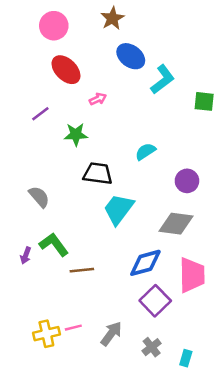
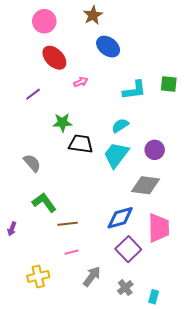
cyan L-shape: (163, 79) -> (134, 90), moved, turned 30
green star: (76, 134) -> (62, 123), moved
cyan trapezoid: (119, 209) -> (116, 155), moved
purple arrow: (26, 255) -> (12, 229), moved
pink line: (73, 328) -> (72, 252), moved

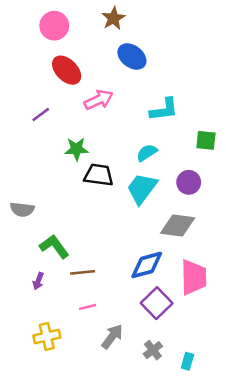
pink arrow: (81, 82) -> (99, 100), size x1.6
green square: (169, 84) -> (206, 140), moved
gray semicircle: (32, 163) -> (22, 209), moved, turned 138
purple arrow: (12, 229) -> (38, 281), moved

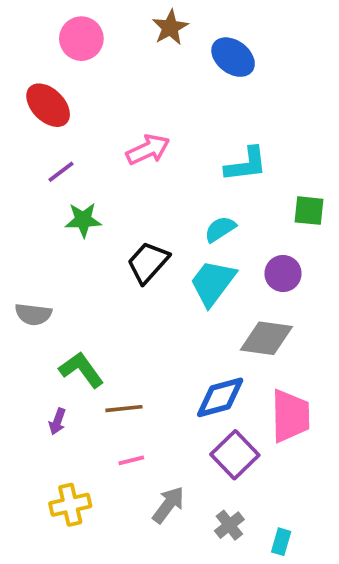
blue ellipse: (132, 57) -> (233, 57), moved
red ellipse: (67, 70) -> (48, 105), moved
green star: (76, 149) -> (83, 220), moved
black trapezoid: (99, 175) -> (148, 262), turned -56

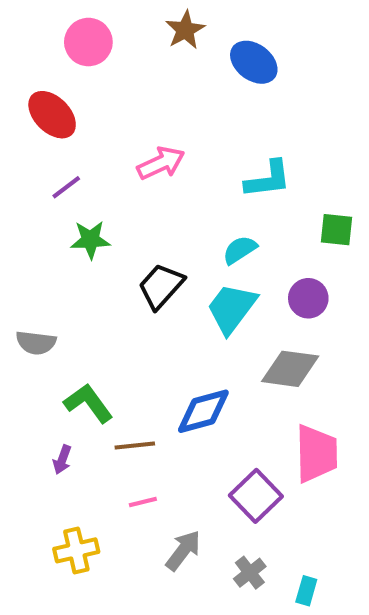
blue diamond: (220, 397) -> (203, 411), moved

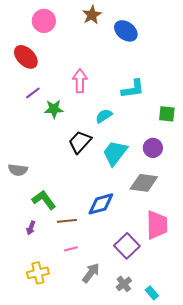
pink arrow: (161, 163) -> (80, 81), turned -65
green star: (90, 240) -> (54, 109), moved
cyan semicircle: (240, 250) -> (104, 116), moved
cyan rectangle: (306, 591) -> (152, 293), turned -56

